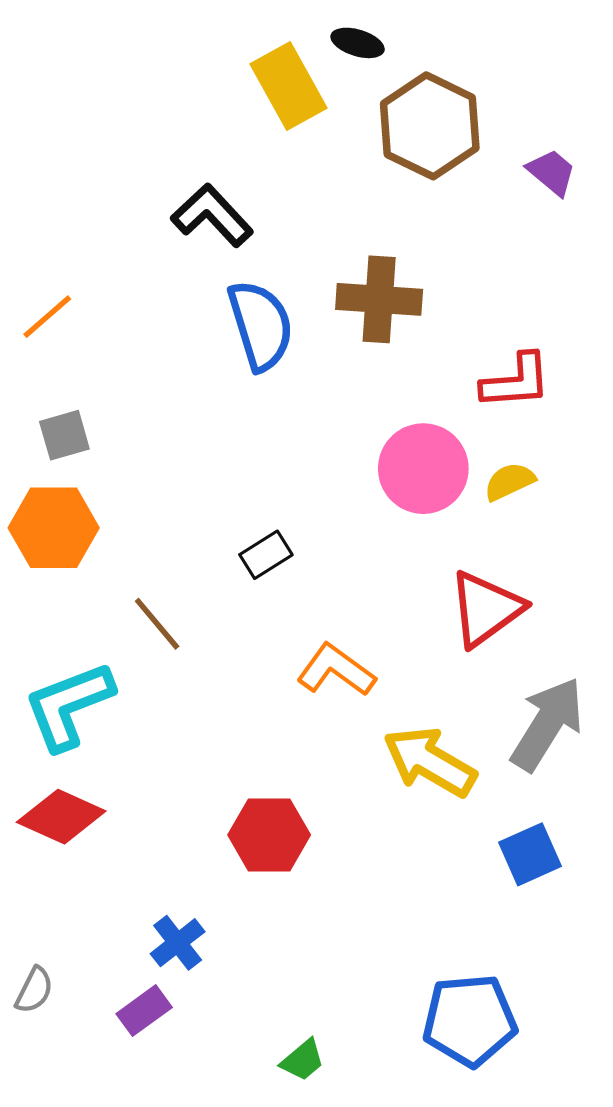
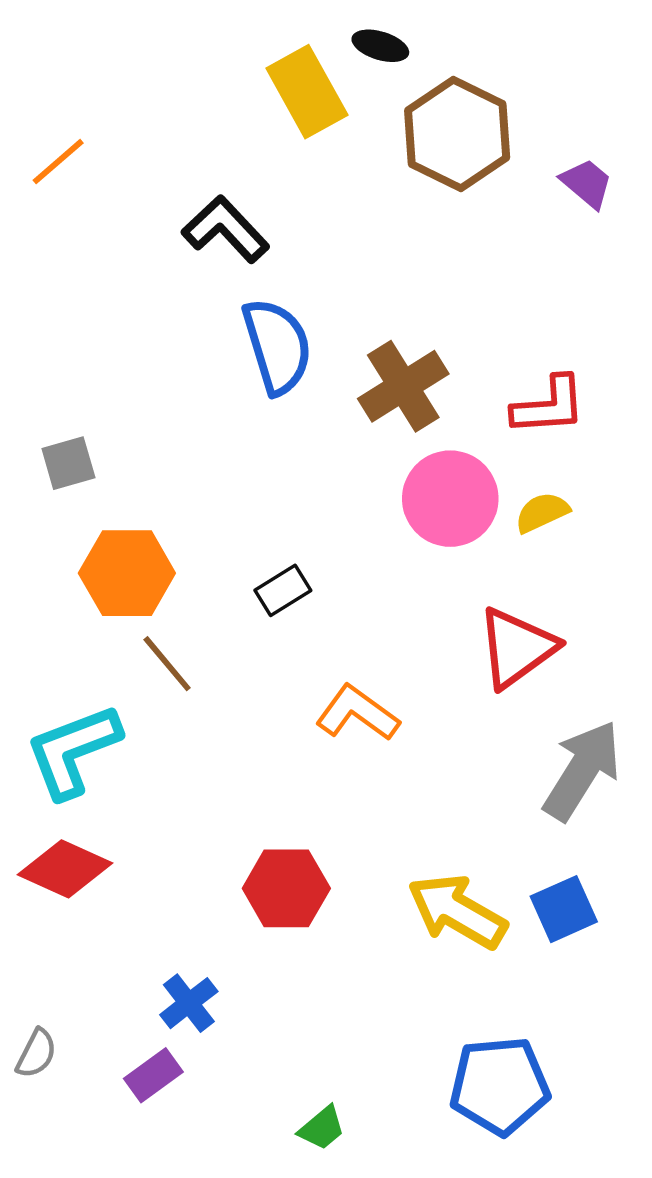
brown cross: (379, 299) -> (403, 386), moved, turned -36
orange line: (47, 317) -> (58, 162), moved
orange hexagon: (54, 528) -> (127, 573), moved
yellow arrow: (430, 762) -> (457, 911), moved

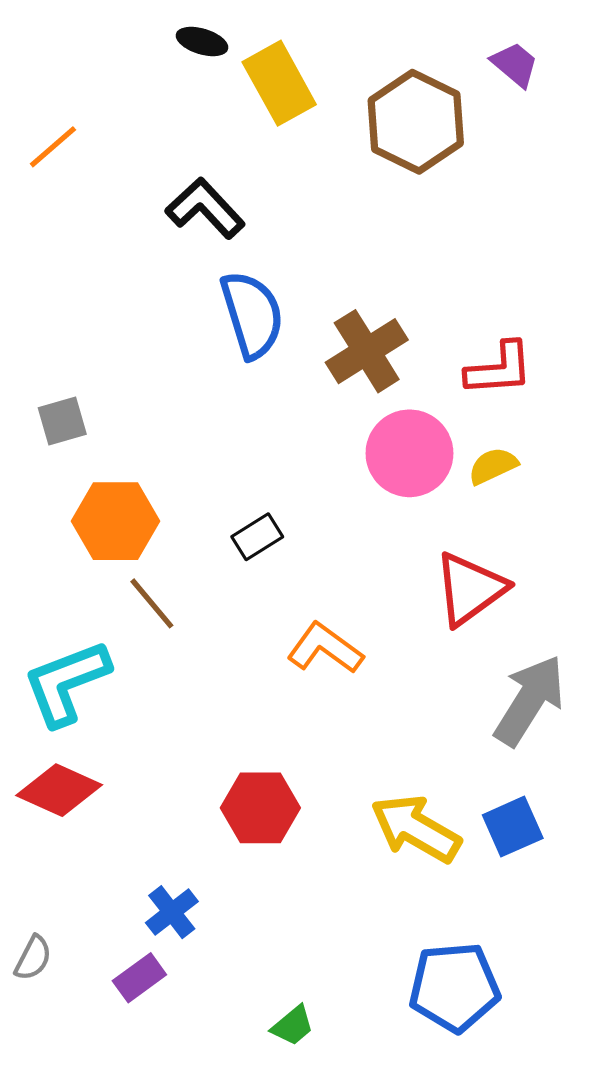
black ellipse: (380, 46) -> (202, 41), moved
purple trapezoid: (587, 183) -> (515, 64), moved

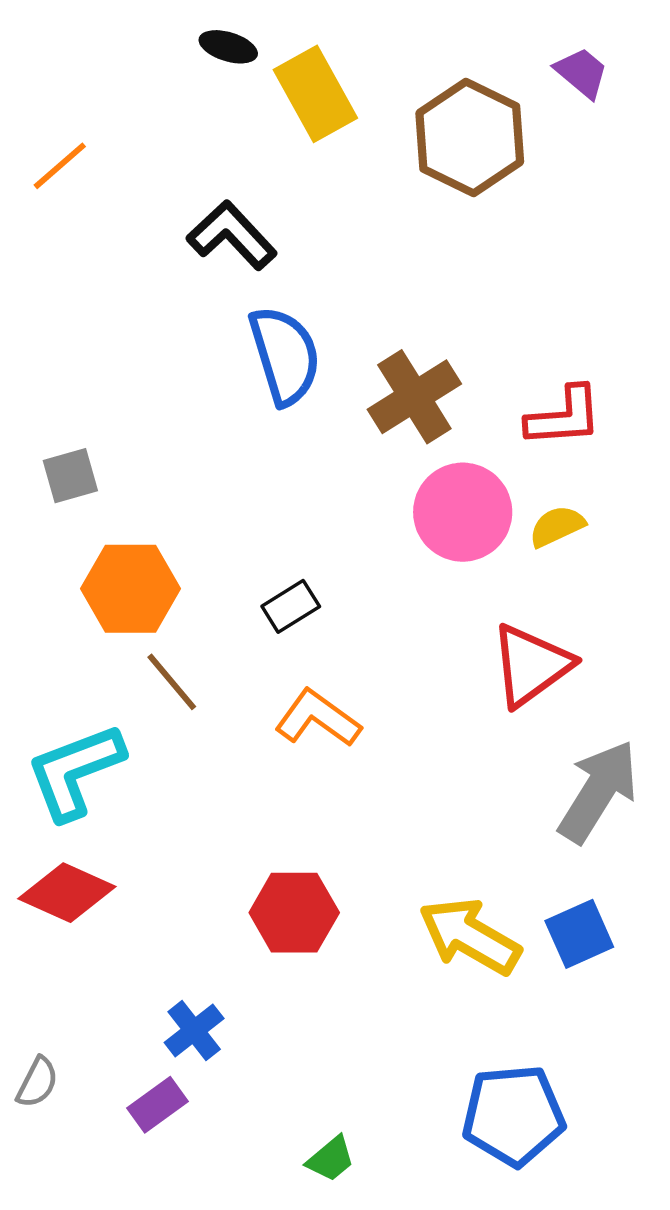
orange L-shape: (325, 648) -> (318, 718), moved

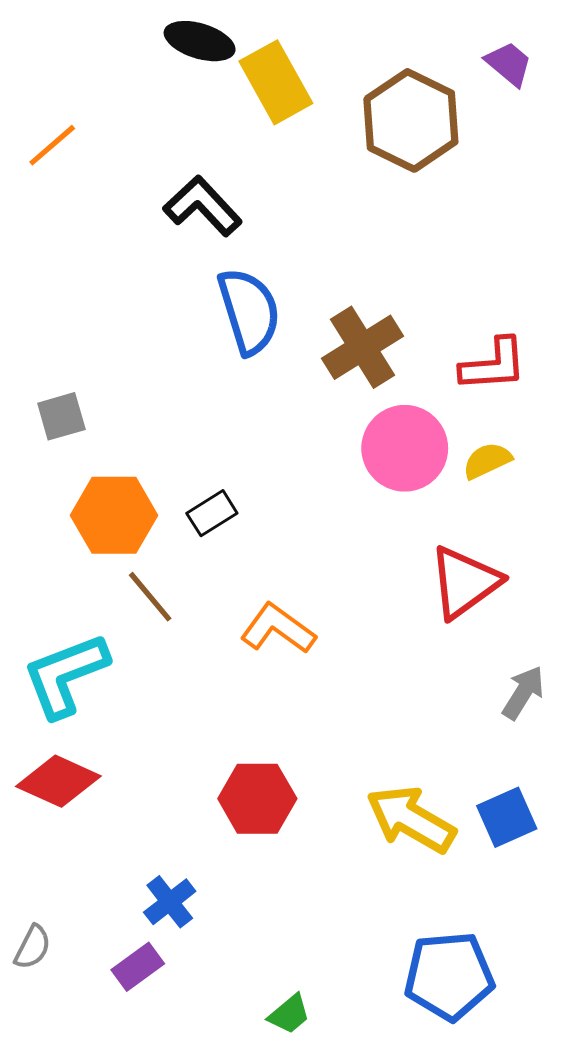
black ellipse: (228, 47) -> (200, 41), size x1.4
black rectangle: (291, 606) -> (212, 513), moved
gray arrow: (598, 791) -> (523, 693), size x0.6

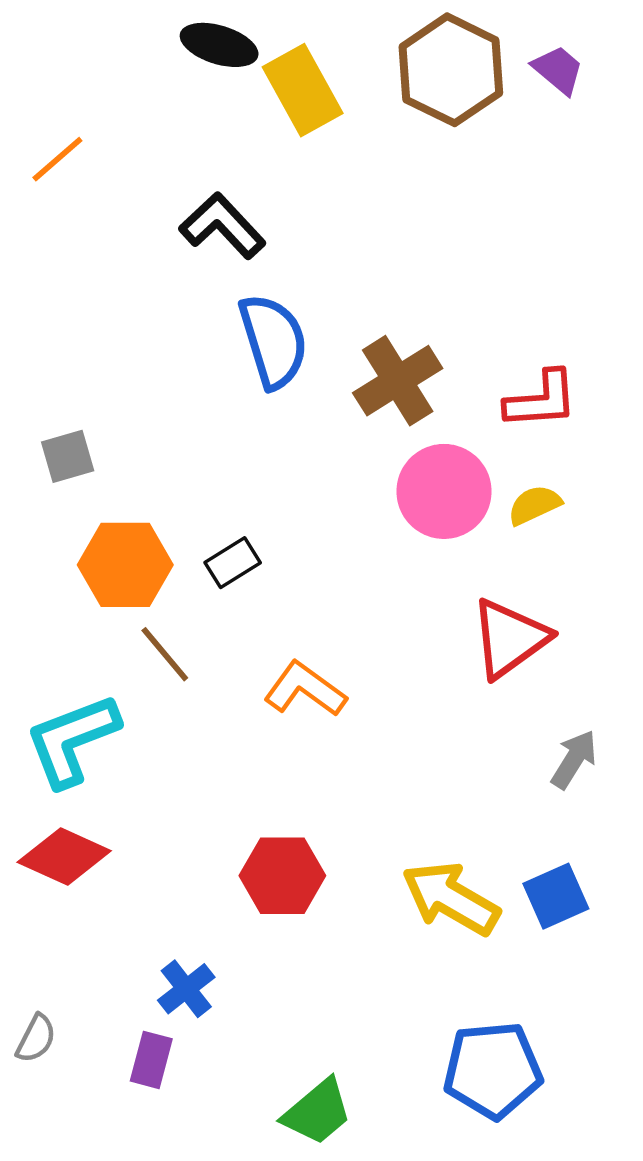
brown hexagon: (411, 120) -> (451, 70), moved
purple rectangle: (138, 967) -> (151, 1060), turned -39
green trapezoid: (289, 1014) -> (317, 1112), size x1.5

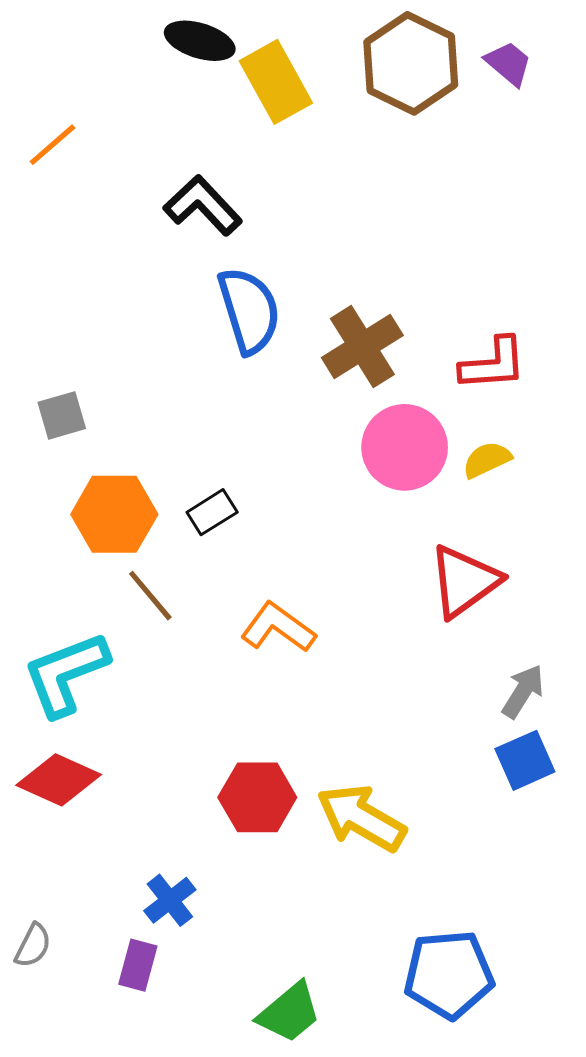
blue square: (556, 896) -> (525, 760), moved
yellow arrow: (451, 898) -> (361, 818), moved

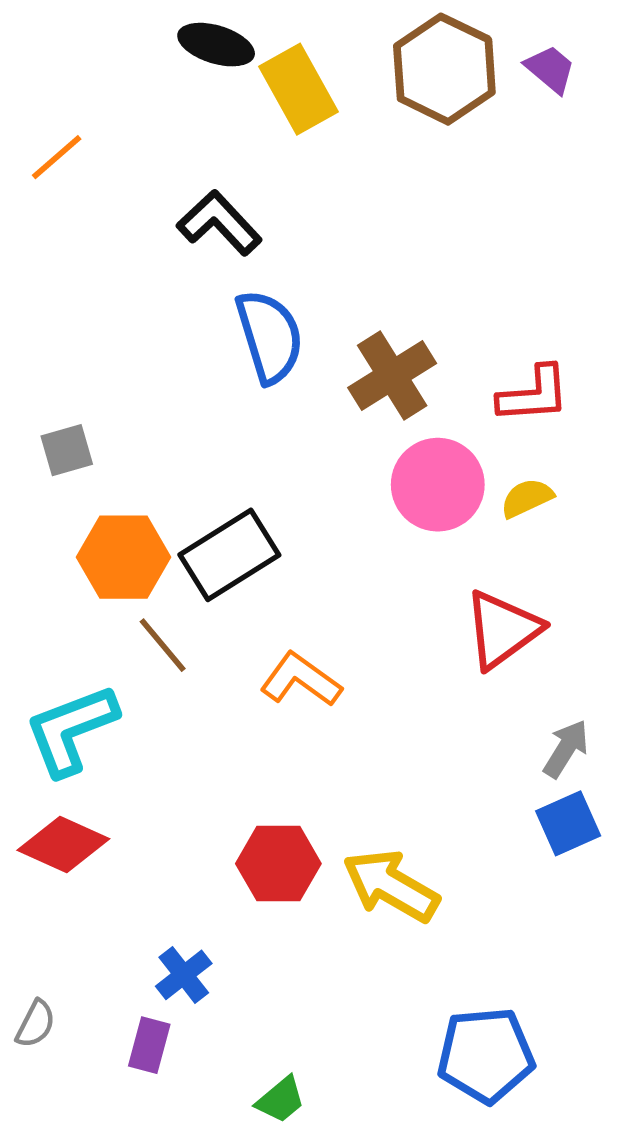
black rectangle: (212, 512) -> (229, 555), size x1.8
green trapezoid: (289, 1013) -> (281, 1100), moved, size x0.7

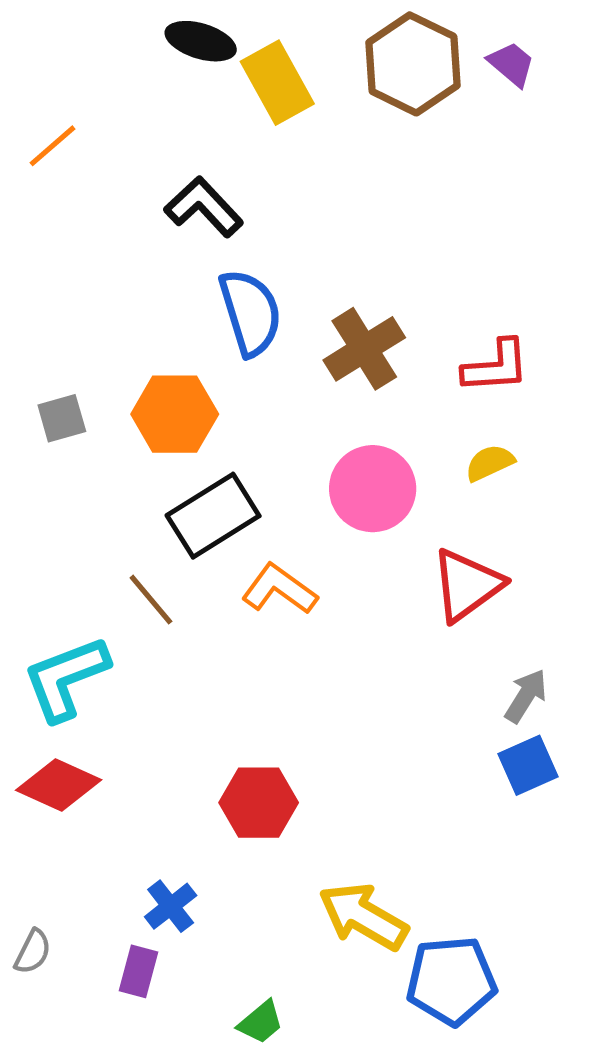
pink circle: (438, 485) -> (373, 489), moved
orange hexagon: (124, 557) -> (175, 414), moved
orange L-shape: (301, 680) -> (279, 589), moved
yellow arrow: (391, 886) -> (363, 917), moved

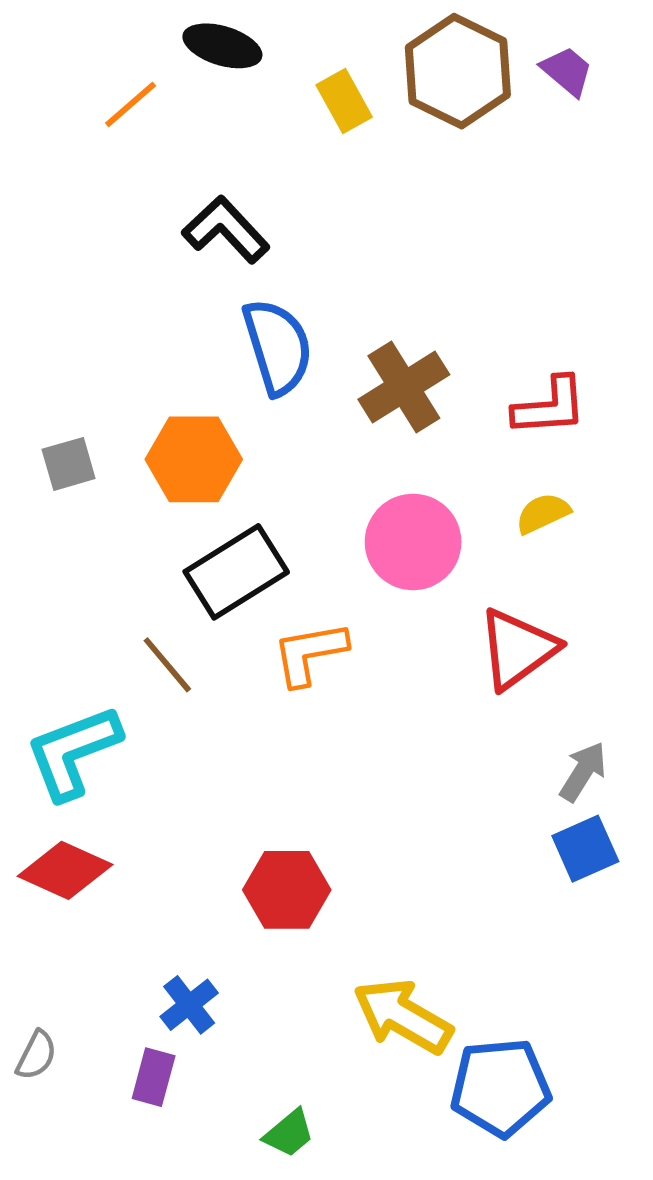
yellow rectangle: (277, 83) -> (344, 101), moved, size x0.7
orange line: (52, 146) -> (131, 104), moved
orange L-shape: (279, 589) -> (310, 653), turned -46

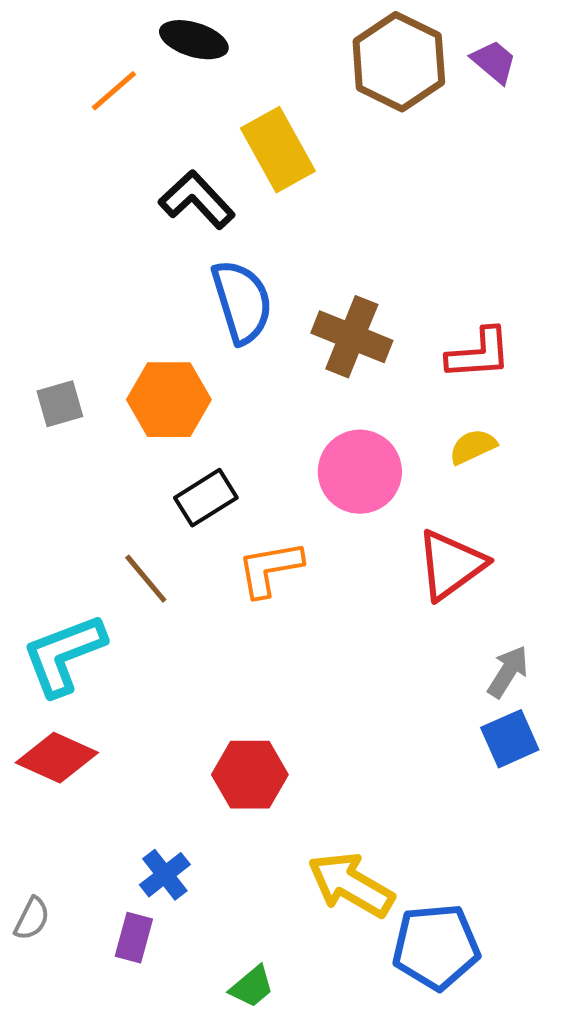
yellow rectangle: (344, 101) -> (278, 150), moved, size x1.5
brown cross: (404, 387) -> (352, 337), turned -36
black rectangle: (236, 572) -> (206, 498), size x0.7

